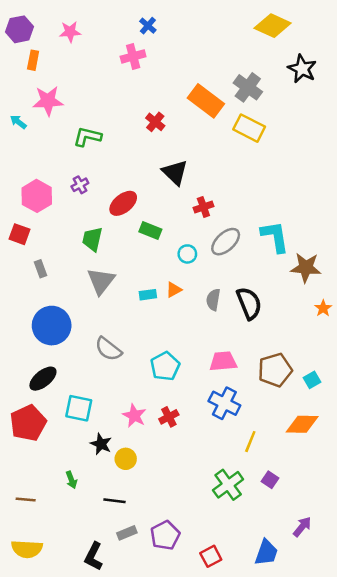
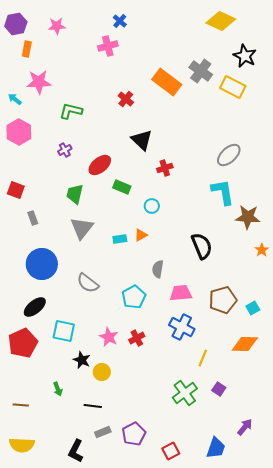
yellow rectangle: (249, 128) -> (233, 87), moved
pink hexagon: (37, 196) -> (19, 132), moved
gray ellipse: (226, 242) -> (229, 155), moved
gray semicircle: (213, 300) -> (158, 269), moved

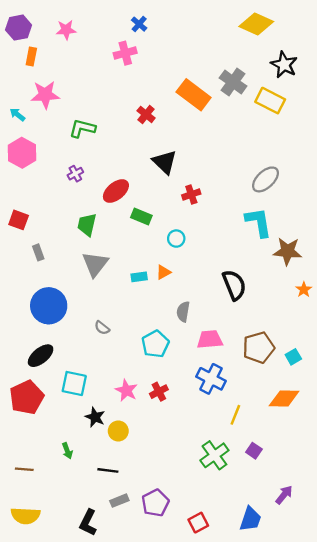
gray semicircle: (88, 283) -> (102, 328), size x0.6

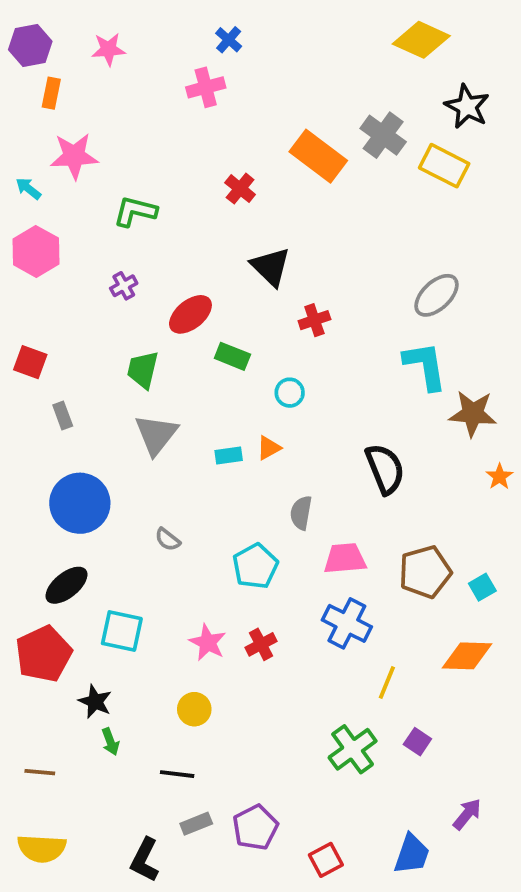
black star: (95, 417) -> (95, 702), moved

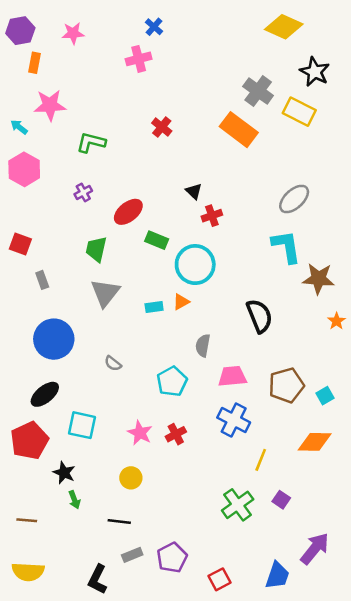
orange rectangle: (318, 156) -> (239, 130), moved
black triangle: (271, 267) -> (194, 191), moved, size x0.6
cyan circle: (290, 393) -> (195, 265), size x2.0
purple arrow: (467, 814) -> (315, 549), size x1.5

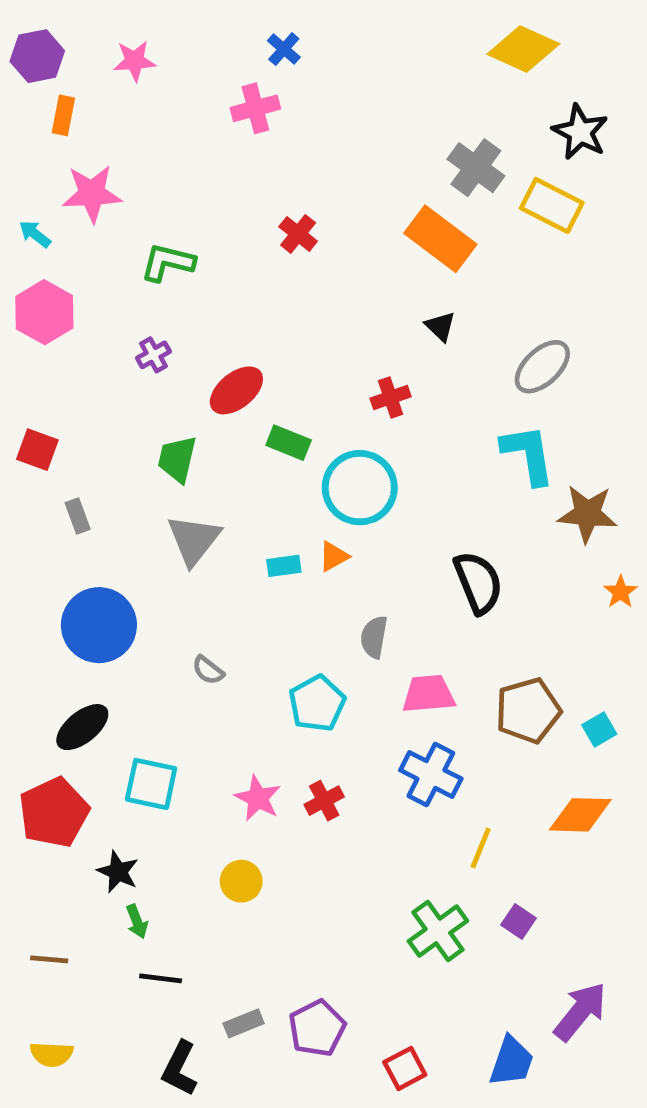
black triangle: (194, 191) -> (440, 326), moved
black line: (119, 522) -> (161, 978), moved
yellow semicircle: (28, 572) -> (52, 1054), size x0.7

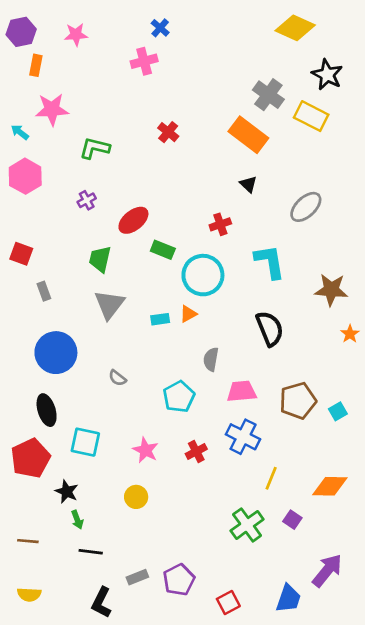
cyan L-shape: (528, 454) -> (270, 262), moved
black ellipse: (82, 727) -> (47, 410), turned -68
red cross: (324, 801) -> (196, 451), moved
orange diamond: (580, 815) -> (330, 486), moved

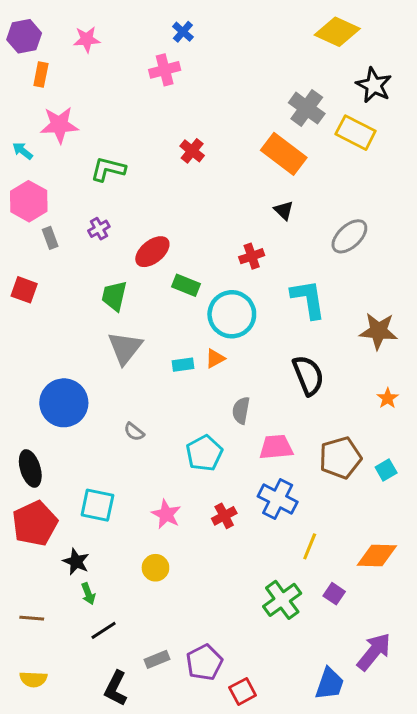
gray rectangle: (44, 291) -> (50, 238), moved
orange star: (350, 334) -> (388, 398), moved
black ellipse: (47, 410) -> (30, 468), moved
black line: (91, 552) -> (104, 630), turned -40
red square: (228, 602) -> (243, 691), moved

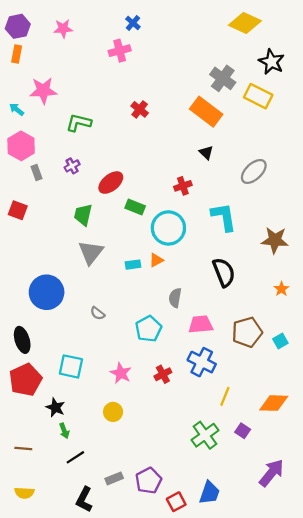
orange rectangle: (41, 74) -> (17, 54), moved
blue trapezoid: (330, 684) -> (209, 493), moved

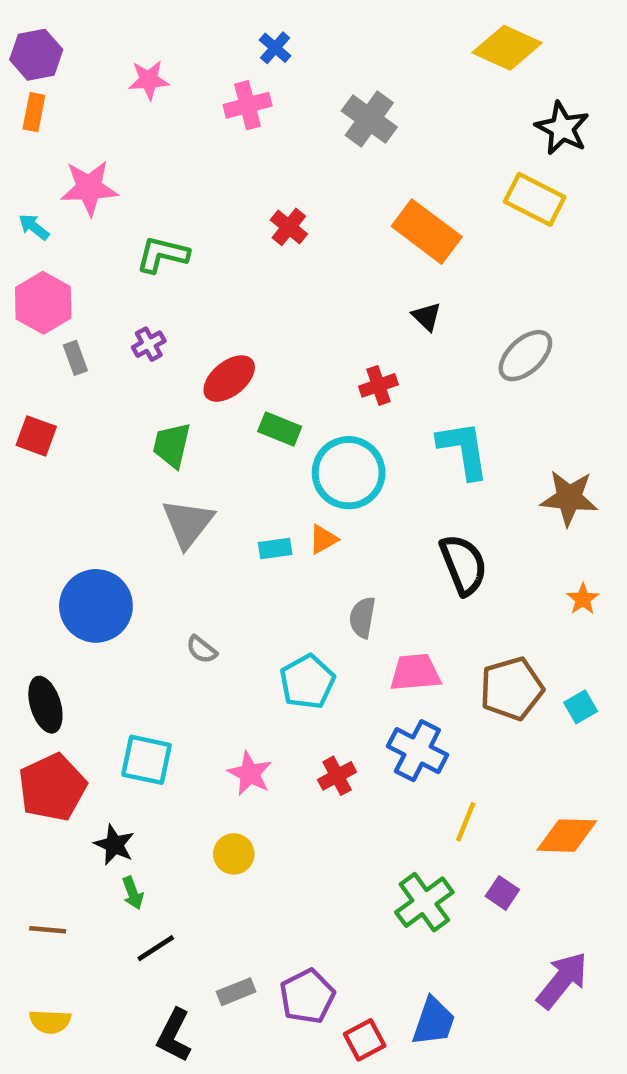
pink star: (63, 29) -> (149, 80), moved
gray cross: (223, 78) -> (369, 119), moved

